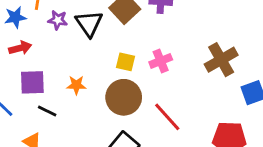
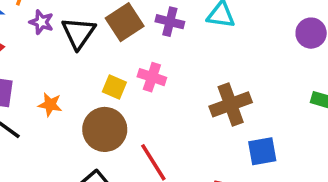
pink cross: (161, 61) -> (152, 77), moved, turned 30

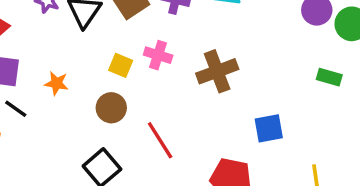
brown cross: (231, 104) -> (217, 71), moved
brown circle: (105, 129) -> (111, 108), size x0.7

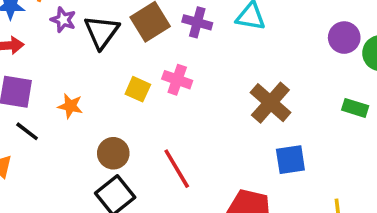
brown cross: (217, 71) -> (270, 103), moved, turned -30
brown circle: (111, 108) -> (113, 153), moved

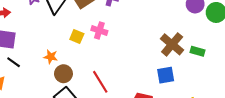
brown cross: (270, 103) -> (172, 44), moved
orange star: (70, 106) -> (51, 57), moved
green rectangle: (355, 108) -> (197, 51), moved

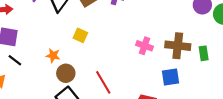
pink cross: (99, 30) -> (144, 46), moved
brown cross: (172, 44) -> (178, 46), turned -35
green rectangle: (197, 51) -> (204, 53), turned 64

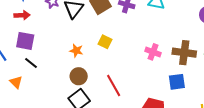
yellow square: (80, 35) -> (105, 42), moved
orange star: (53, 56) -> (76, 51), moved

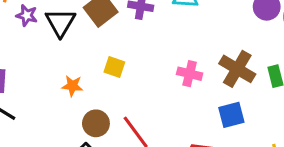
brown cross: (184, 53) -> (237, 69), turned 30
brown circle: (79, 76) -> (96, 123), moved

